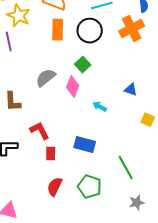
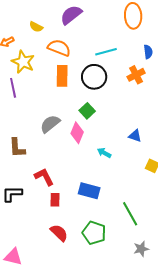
orange cross: (132, 29) -> (136, 75), size x0.7
red semicircle: (55, 187) -> (59, 233), turned 108

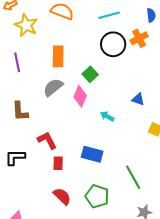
orange rectangle: (62, 76) -> (58, 56), moved
black circle: (94, 77) -> (113, 44), moved
purple line: (13, 88) -> (17, 62), moved

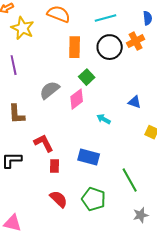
orange rectangle: (58, 56) -> (75, 47), moved
pink diamond: (80, 96) -> (77, 99), turned 30

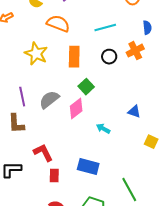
yellow star: (23, 28) -> (36, 54), moved
black circle: (110, 47) -> (109, 57), size x0.6
purple line: (14, 65) -> (22, 97), moved

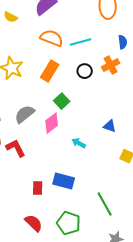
orange semicircle: (58, 24) -> (52, 38), moved
orange rectangle: (74, 57) -> (50, 71), turned 30
red L-shape: (43, 153) -> (16, 148), moved
red rectangle: (54, 176) -> (38, 188), moved

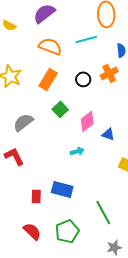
cyan line: (81, 42) -> (86, 39), moved
pink diamond: (52, 123) -> (87, 121), moved
cyan arrow: (79, 143) -> (77, 151), turned 136
green pentagon: (69, 223) -> (67, 231), turned 30

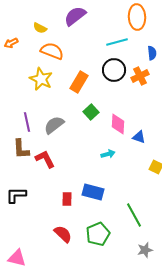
orange semicircle: (50, 46) -> (52, 51), moved
black circle: (83, 79) -> (114, 70), moved, size x1.5
pink diamond: (87, 121) -> (118, 124), turned -50

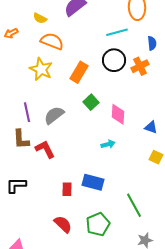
blue triangle: (139, 137) -> (151, 127), moved

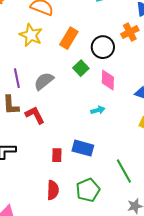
black circle: (114, 60) -> (103, 47), moved
red semicircle: (63, 224) -> (53, 190), turned 48

